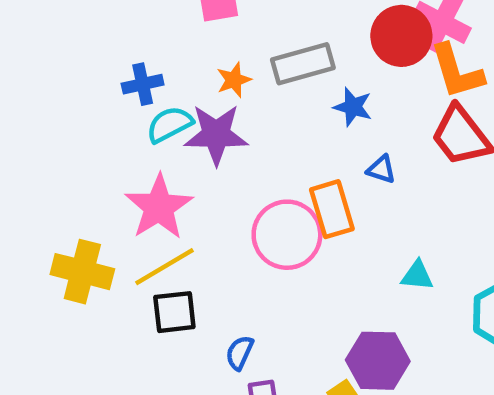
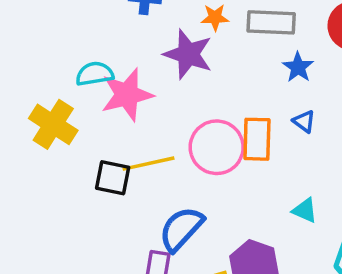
cyan semicircle: (170, 124) -> (95, 74), moved
yellow line: (164, 267) -> (148, 164), moved
blue semicircle: (240, 353) -> (181, 229), moved, size x1.8

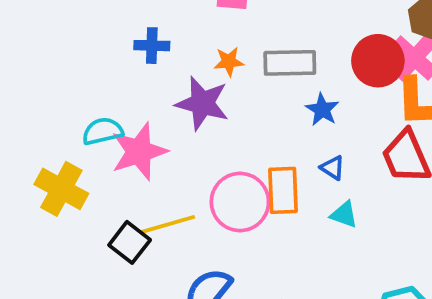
black square: (113, 178) -> (130, 242), turned 30
cyan triangle: (305, 210) -> (344, 215), moved

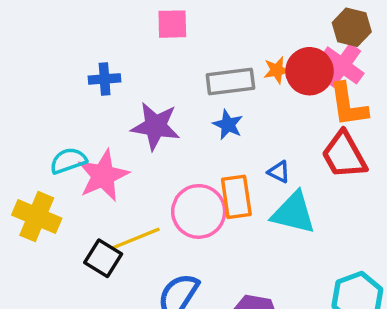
orange star: (229, 62) -> (277, 70), moved
blue star: (322, 110) -> (228, 125), moved
cyan triangle: (344, 215) -> (294, 213), size x1.8

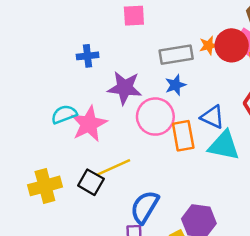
blue star: (228, 125) -> (175, 85), turned 30
blue triangle: (279, 172) -> (213, 117), size x1.5
pink circle: (199, 211) -> (155, 117), moved
yellow cross: (37, 217) -> (45, 186), moved, turned -36

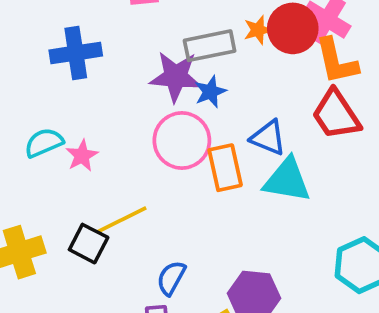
blue cross: (88, 56) -> (76, 53), size x1.5
purple star: (125, 88) -> (176, 77), moved
pink star: (89, 124) -> (82, 156), size x0.6
blue semicircle: (145, 207) -> (171, 278), size x0.7

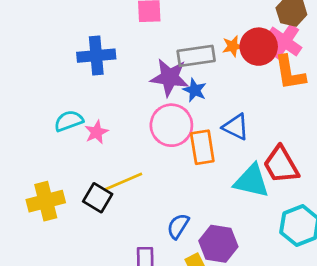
blue star: (210, 92) -> (195, 90), turned -30
red trapezoid: (336, 115) -> (281, 165), moved
cyan triangle: (287, 180) -> (252, 181), moved
blue semicircle: (171, 278) -> (178, 226), moved

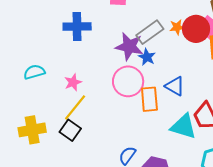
gray rectangle: (196, 56) -> (150, 32), turned -32
cyan semicircle: (69, 121) -> (34, 72), moved
yellow line: (123, 182) -> (75, 107), moved, turned -32

